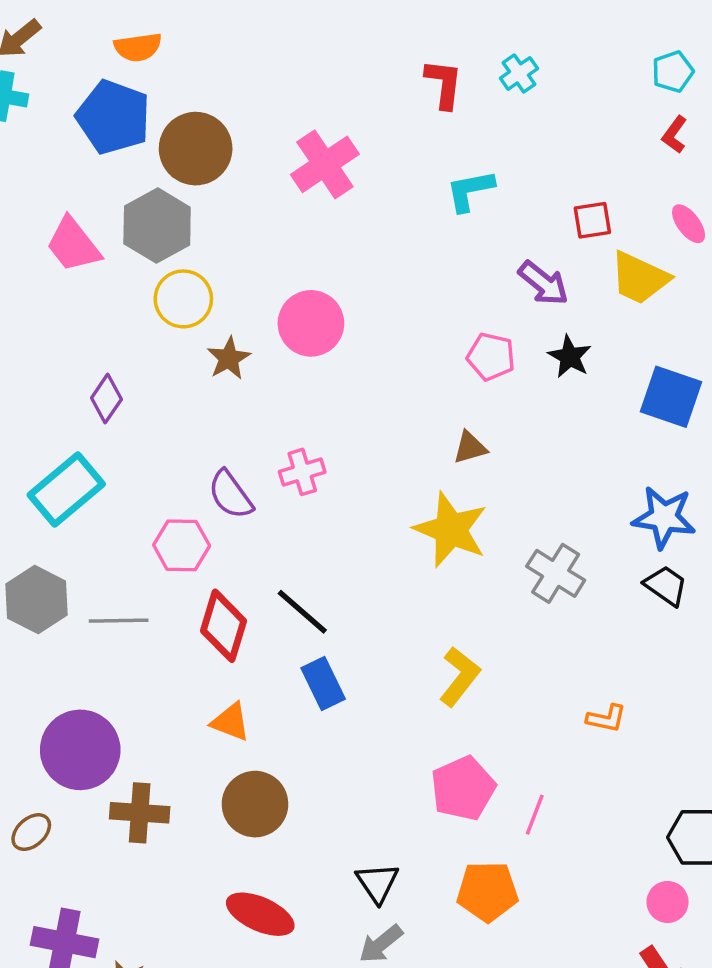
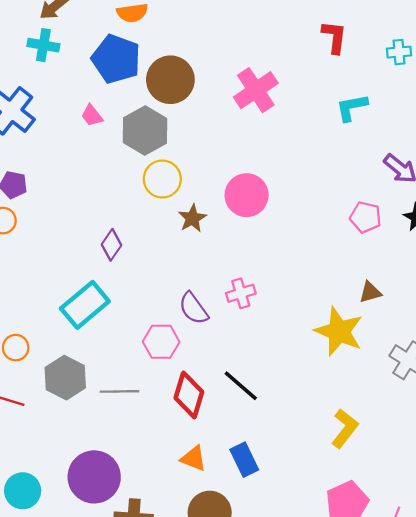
cyan cross: (519, 73) -> (399, 52), moved, turned 30
pink trapezoid: (73, 245) -> (92, 116), moved, size x0.6
brown triangle: (470, 447) -> (370, 292), moved
blue rectangle: (323, 683) -> (244, 460), moved

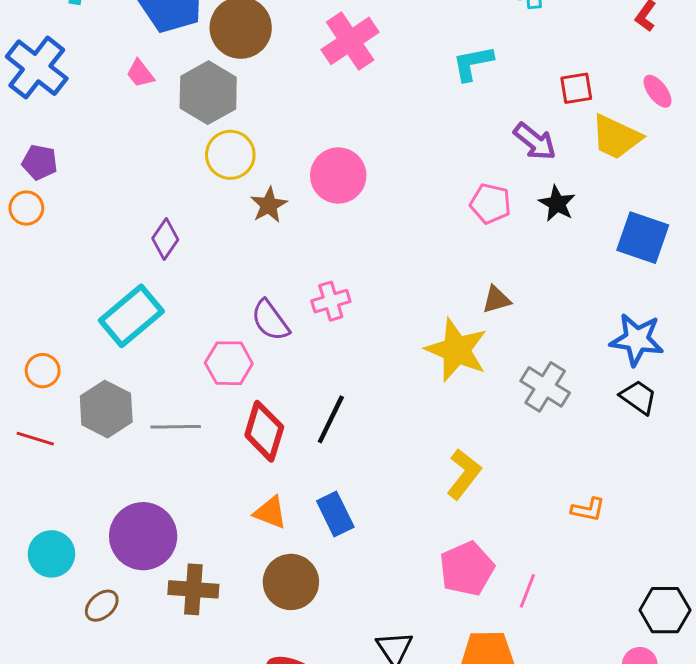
black line: (241, 386) -> (331, 419), turned 75

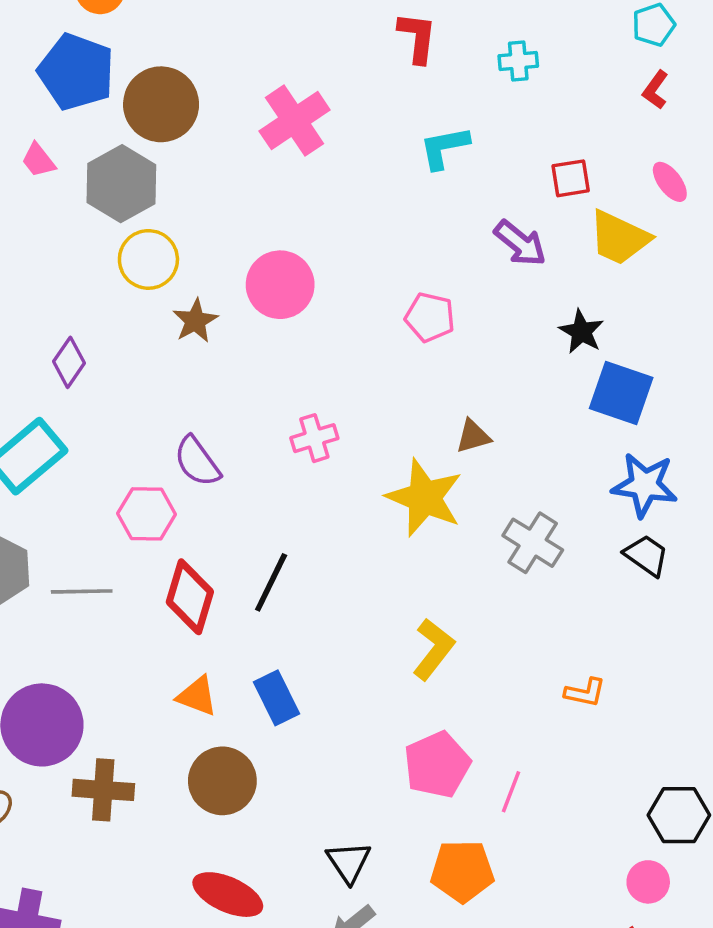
pink pentagon: (490, 204) -> (430, 317), moved
black star: (557, 204) -> (581, 332), moved
blue square: (643, 238) -> (621, 393), moved
pink cross: (331, 301) -> (314, 438), moved

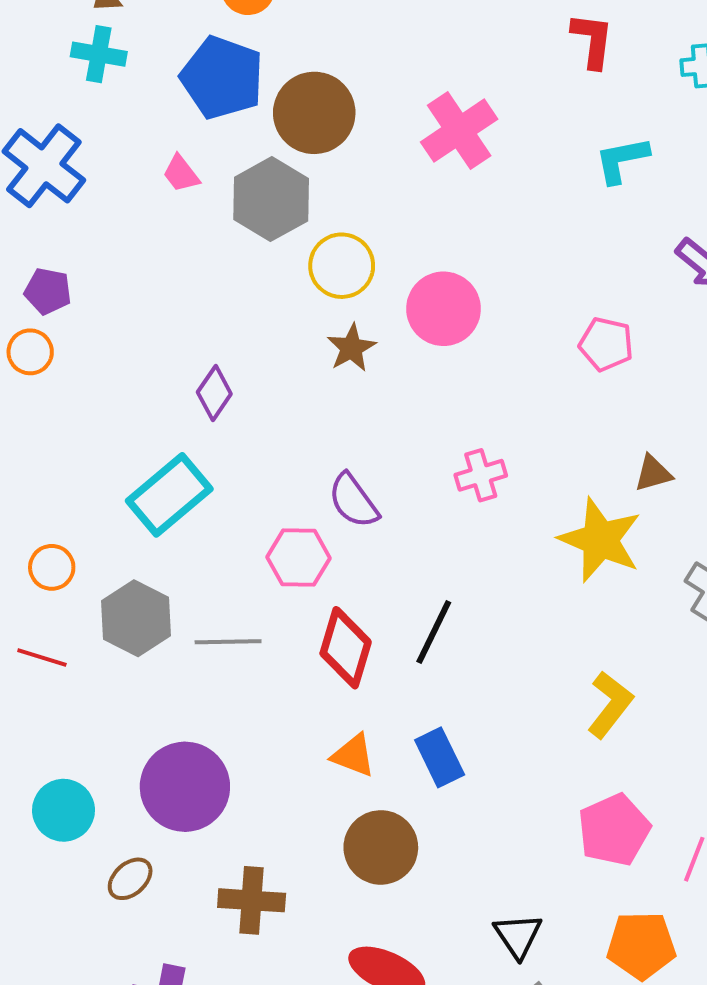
yellow circle: (148, 259) -> (342, 266), moved
brown cross: (103, 790) -> (252, 900), moved

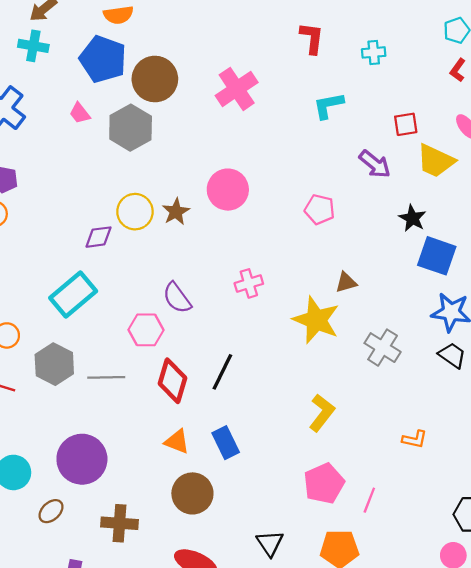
yellow circle: (342, 266) -> (135, 212), moved
purple diamond: (214, 393) -> (99, 237), turned 48

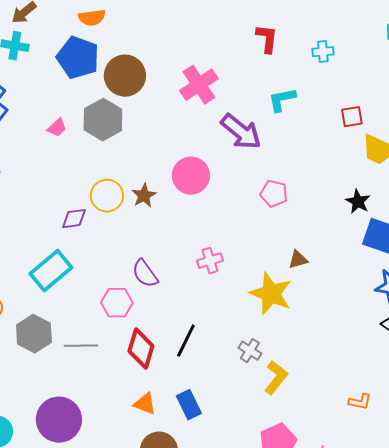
pink trapezoid: (80, 113) -> (57, 128), moved, turned -95
purple arrow: (375, 164) -> (241, 132), moved, size x1.4
gray cross: (383, 348) -> (250, 351), moved, size x0.7

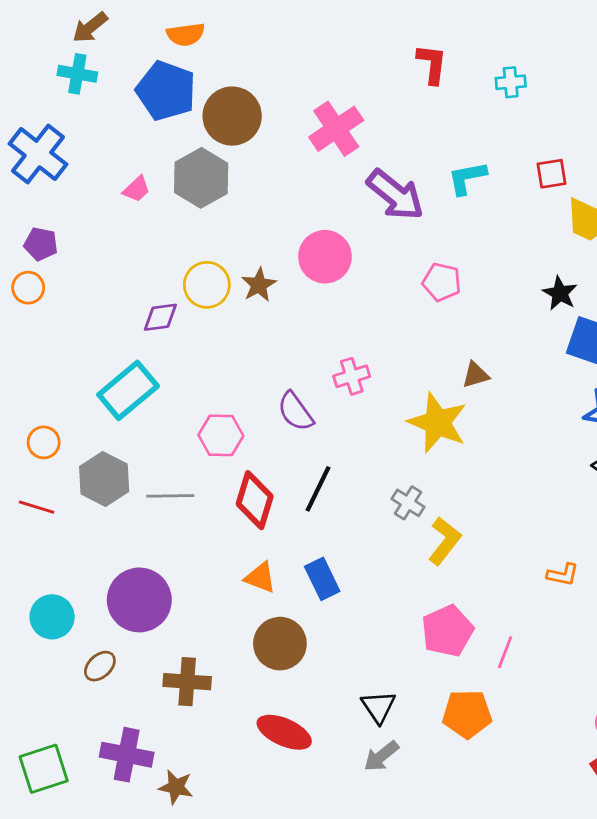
cyan L-shape: (282, 100) -> (467, 178), moved
purple semicircle: (145, 274) -> (295, 411), moved

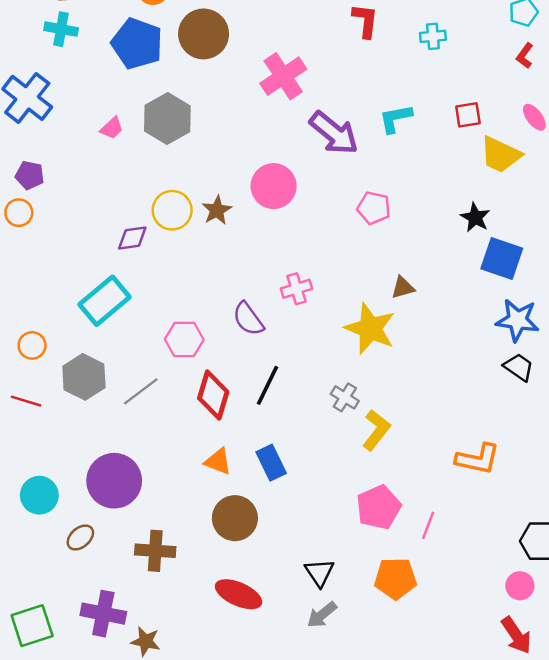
brown circle: (232, 116) -> (204, 34), moved
gray line: (170, 496) -> (141, 391), turned -36
orange L-shape: (563, 575) -> (478, 459), size x1.6

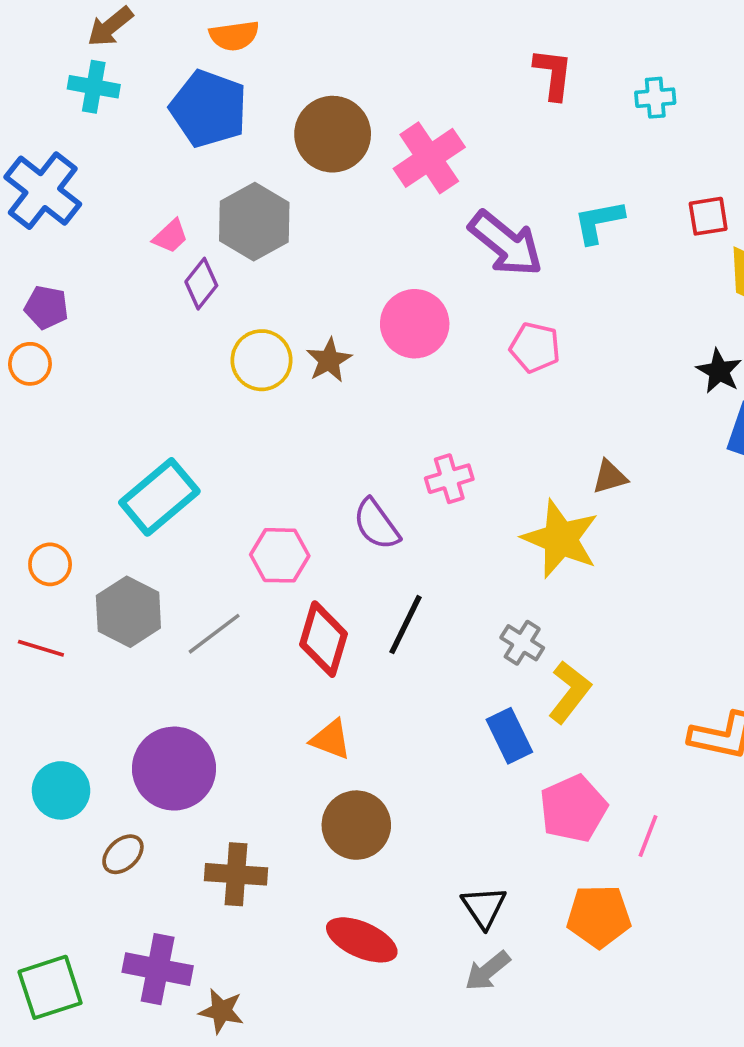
brown circle: (204, 34) -> (333, 134), moved
pink pentagon: (374, 208) -> (535, 347), moved
purple diamond: (132, 238) -> (201, 284), moved, turned -44
blue rectangle: (271, 463) -> (509, 736), moved

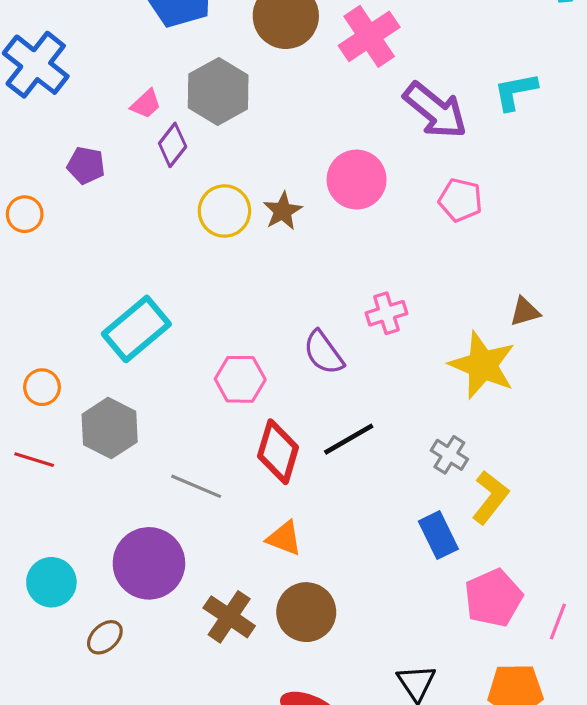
purple pentagon: (46, 307) -> (86, 165), moved
black line: (406, 625) -> (349, 439), turned 34
gray line: (214, 634) -> (196, 486), moved, turned 60
brown cross: (236, 874) -> (229, 617), moved, turned 30

